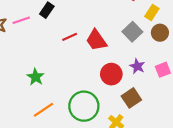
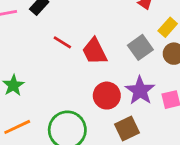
red line: (70, 37) -> (62, 42), turned 48
purple star: (137, 66) -> (140, 91), size x1.5

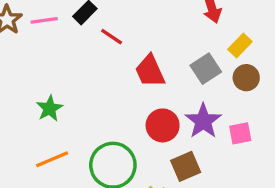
red line: (62, 42) -> (112, 37), moved

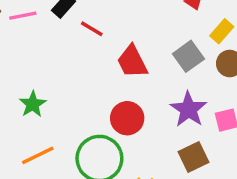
red circle: (163, 125) -> (127, 118), moved
brown square: (186, 166) -> (193, 157), moved

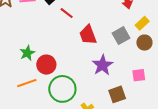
purple star: (188, 109) -> (102, 65), moved
red circle: (127, 118) -> (46, 65), moved

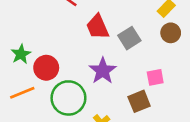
gray square: (121, 36) -> (129, 38), moved
purple star: (102, 65) -> (103, 71), moved
pink square: (139, 75) -> (155, 77), moved

